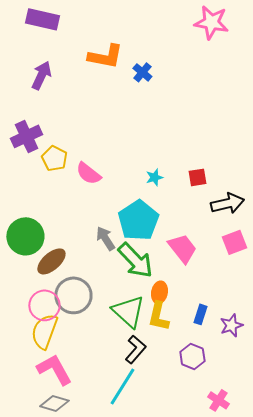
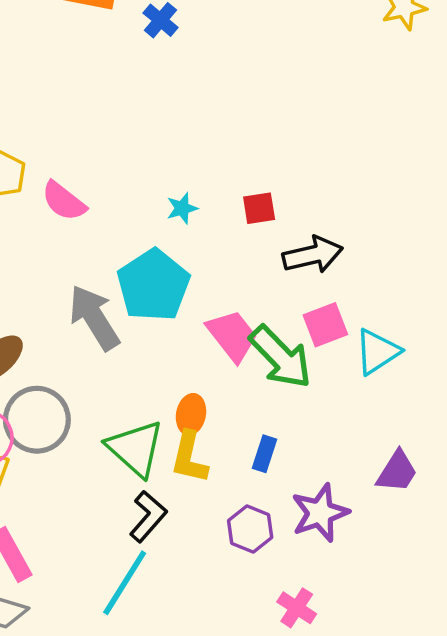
gray arrow: (105, 238) -> (94, 318), size x1.5
green arrow: (135, 260) -> (281, 357), moved
purple star: (231, 325) -> (320, 513), moved, size x1.4

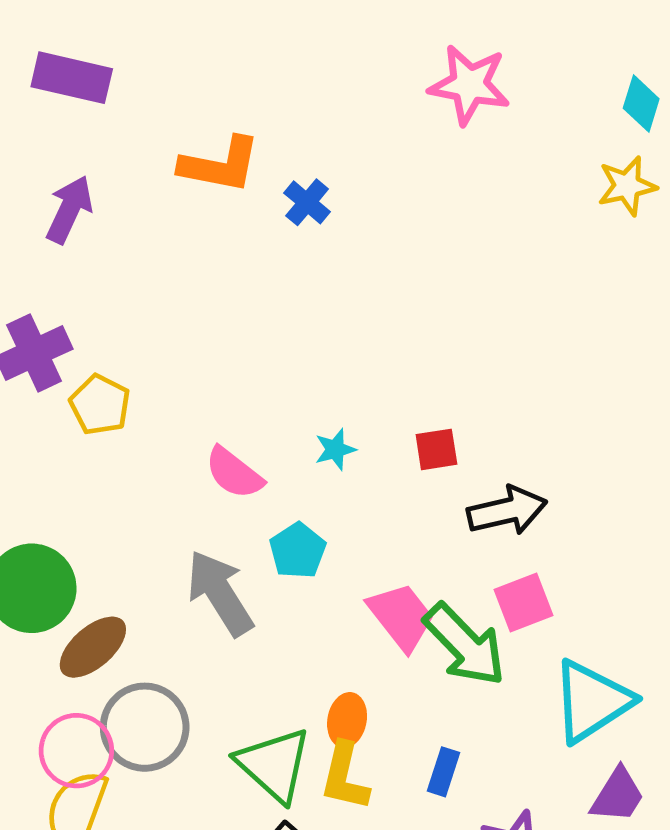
pink semicircle: (64, 201) -> (234, 473), moved
cyan pentagon: (153, 285) -> (298, 551), size x0.6
cyan triangle: (377, 352) -> (592, 701), moved, size x1.4

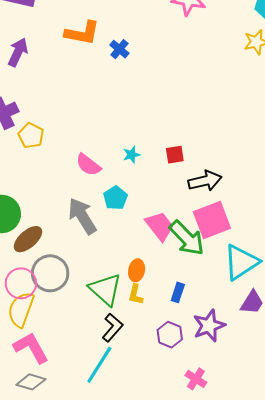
pink square: (524, 602) -> (212, 220), size x1.5
yellow L-shape: (345, 777) -> (136, 294), size x0.7

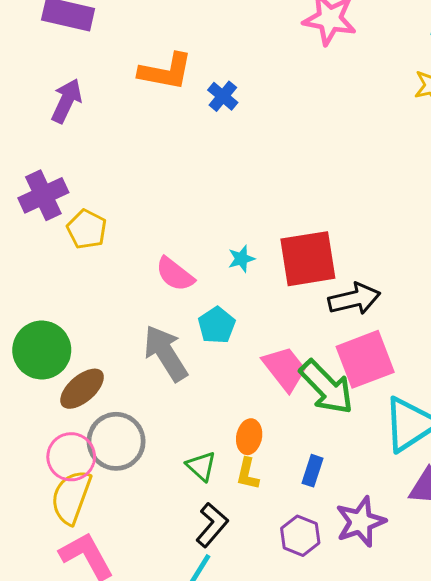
red square: (175, 155) -> (308, 259), size x2.0
green triangle: (105, 289) -> (201, 466), size x0.6

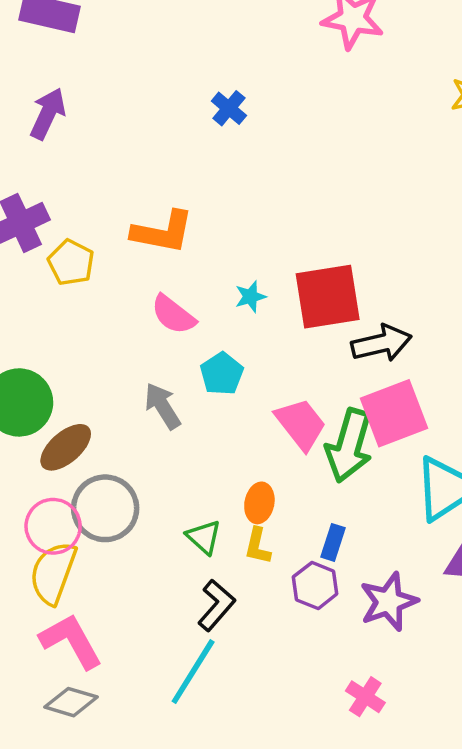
orange L-shape: (166, 71) -> (163, 232), moved
gray arrow: (166, 353) -> (163, 406), size x0.7
green arrow: (326, 387) -> (349, 446), turned 60
purple hexagon: (300, 536) -> (315, 585), moved

